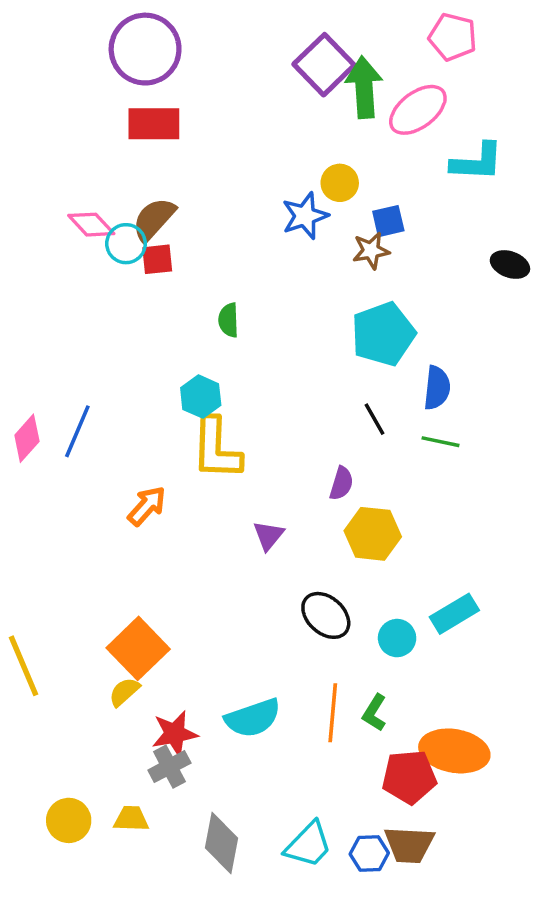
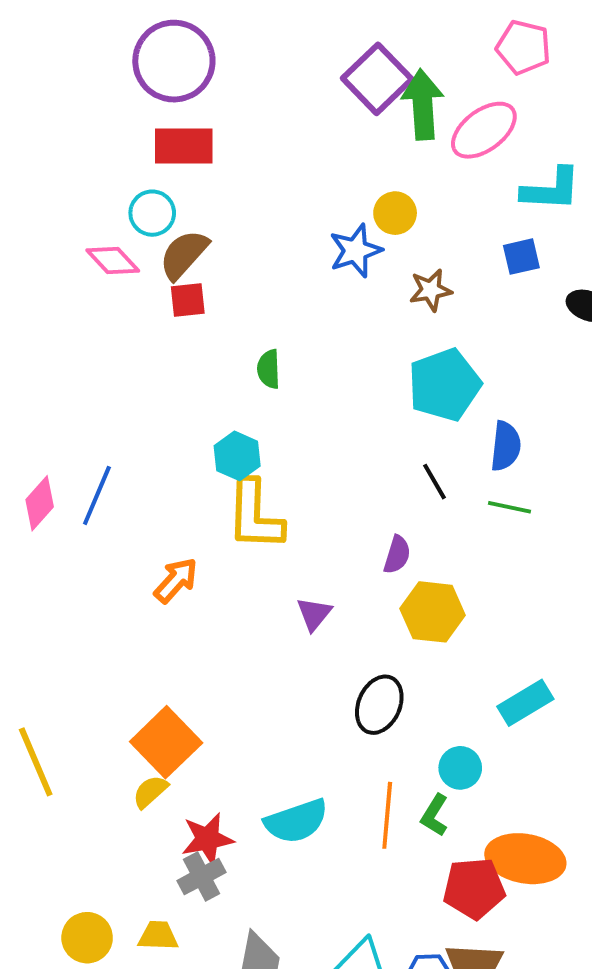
blue square: (388, 221) -> (521, 257), moved
cyan circle: (126, 244) -> (152, 213), moved
black ellipse: (326, 615) -> (379, 705), turned 72
cyan circle: (397, 638) -> (460, 768), moved

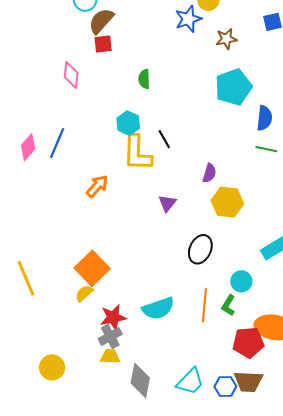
pink diamond: (113, 260) -> (71, 75), moved, turned 48
black line: (435, 482) -> (164, 139), moved
yellow trapezoid: (158, 936) -> (110, 356), moved

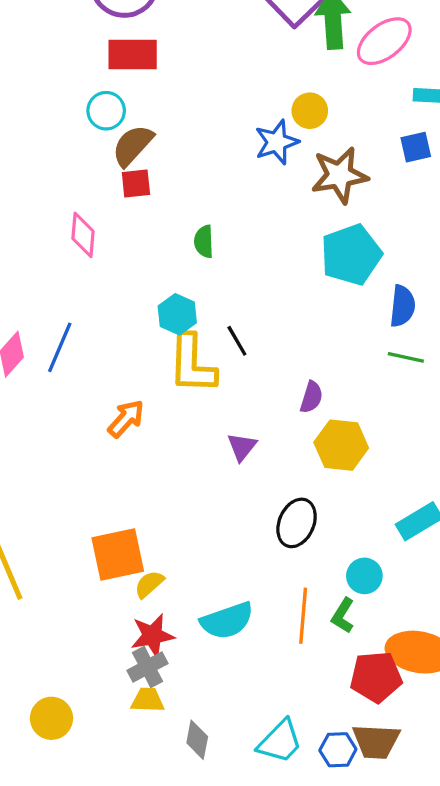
brown star: (226, 39) -> (340, 175), size x1.6
orange square: (92, 268) -> (118, 554), turned 32
yellow semicircle: (84, 293) -> (149, 584), moved
gray diamond: (140, 380) -> (197, 740), size x0.7

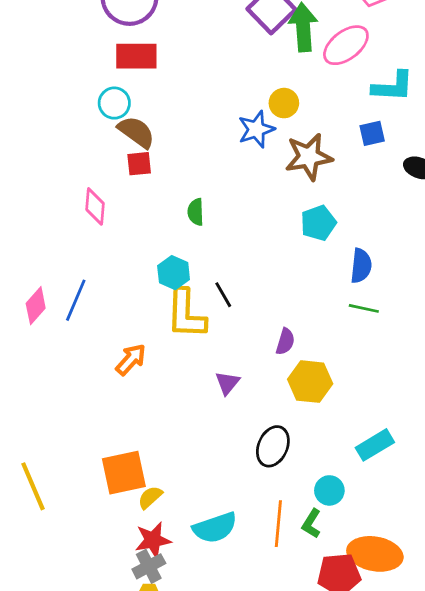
brown semicircle: (133, 145) -> (136, 132), turned 84
cyan pentagon: (351, 255) -> (318, 223), size x0.7

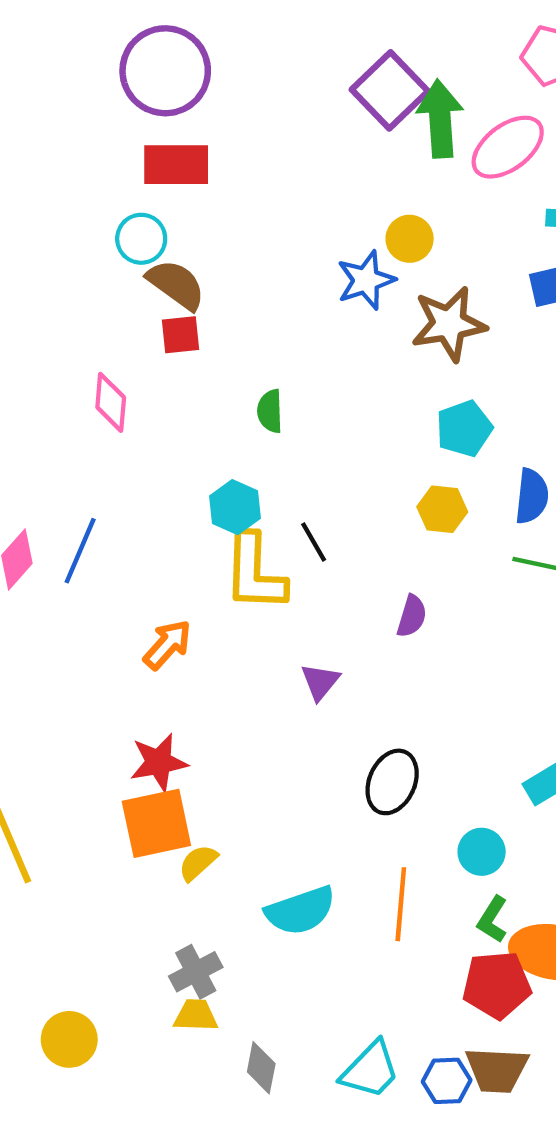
yellow hexagon: (310, 382) -> (442, 509), moved, size x0.7
green L-shape: (311, 524) -> (492, 919), moved
red star: (153, 540) -> (159, 762), moved

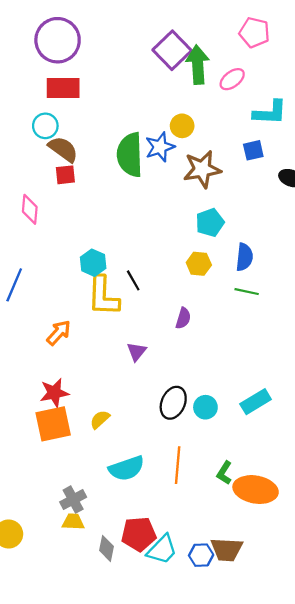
pink ellipse: (508, 147) -> (232, 79), size x0.7
green semicircle: (270, 411) -> (130, 155), moved, size x2.0
cyan circle: (482, 852) -> (205, 407), moved
yellow semicircle: (198, 863) -> (100, 419), moved
red pentagon: (497, 985) -> (139, 534), moved

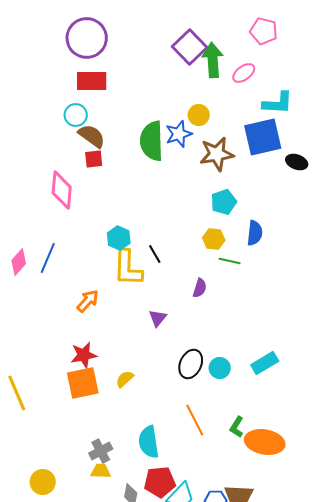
blue square: (253, 150) -> (263, 137), size x2.0
pink diamond: (30, 209) -> (62, 190), size x1.4
green line: (247, 292) -> (230, 261), moved
orange line: (178, 465) -> (195, 420), turned -32
cyan semicircle: (127, 468) -> (149, 442), moved, turned 100

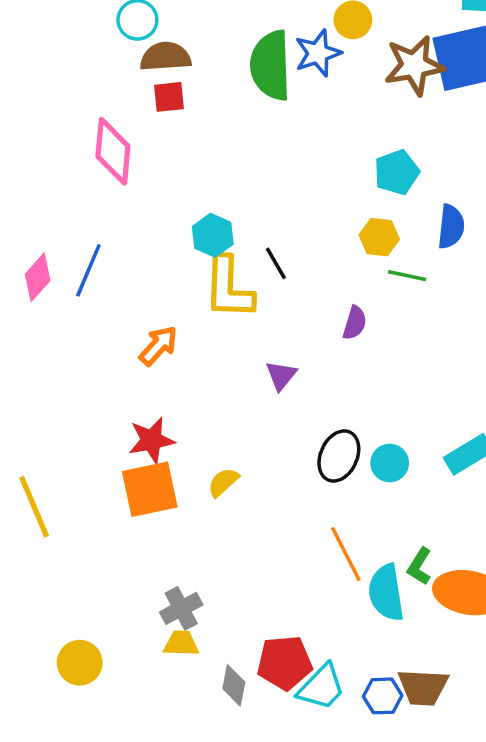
brown semicircle: (92, 136) -> (165, 57), turned -40
brown star: (217, 154) -> (414, 65), moved
cyan semicircle: (149, 442) -> (386, 593), moved

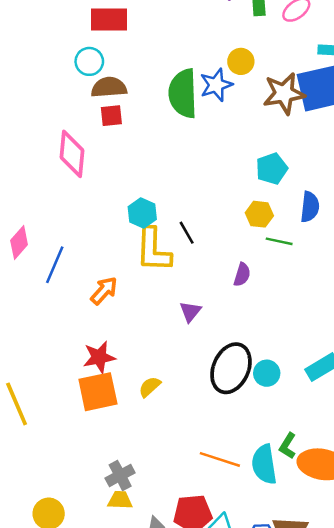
blue line: (88, 270) -> (55, 265), moved
black ellipse: (339, 456) -> (231, 368), size x1.4
orange line: (346, 554) -> (220, 459), moved, turned -45

